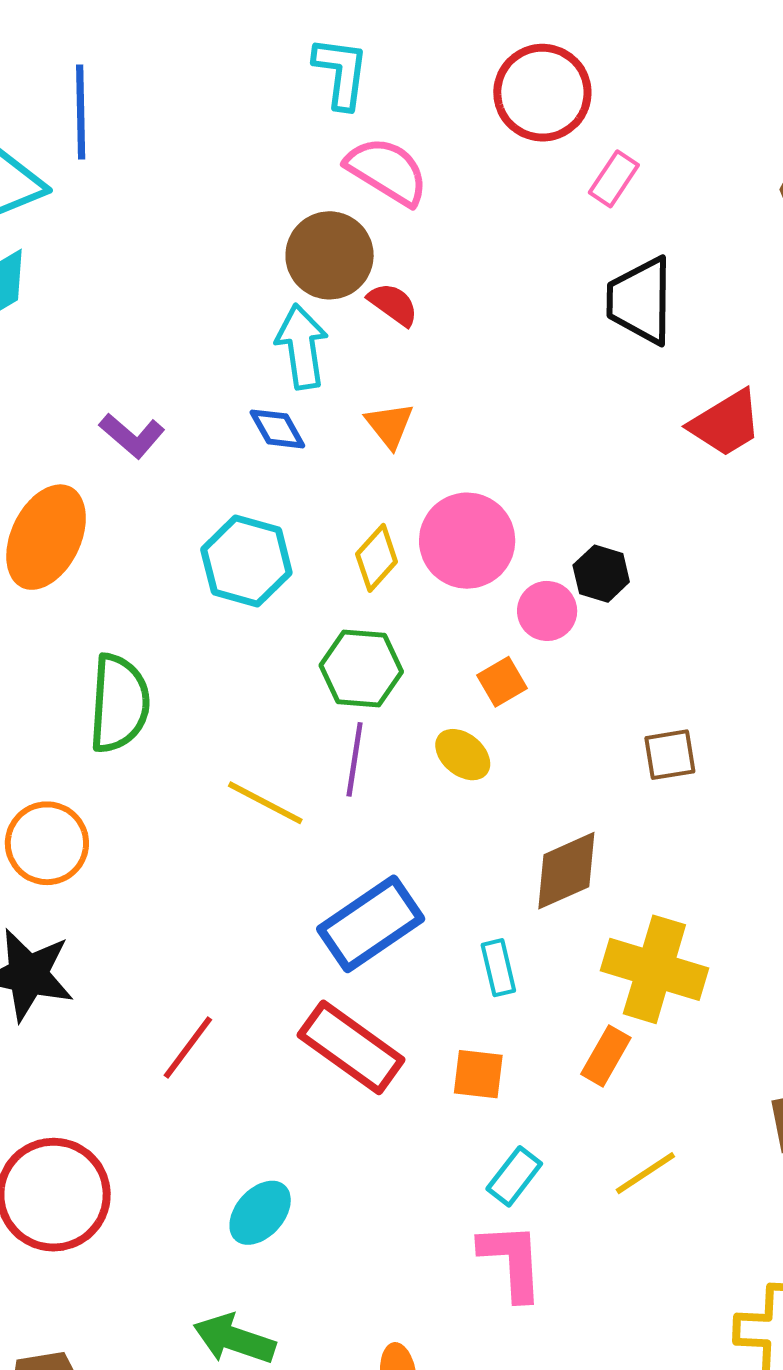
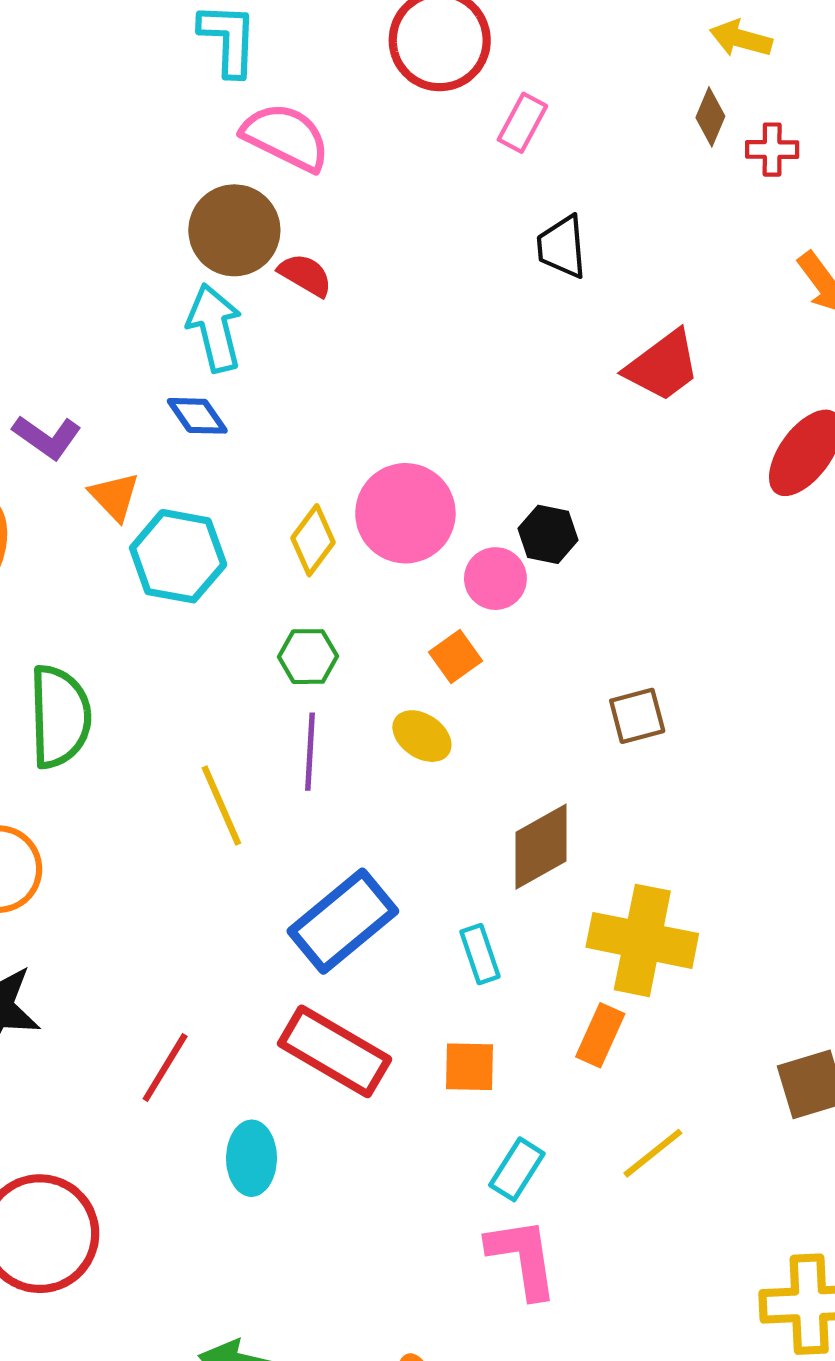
black trapezoid: (640, 301) -> (562, 247), size x0.7
orange triangle: (389, 425) -> (115, 496), moved
green hexagon: (361, 669) -> (308, 657), size x0.7
yellow line: (265, 803) -> (221, 806), turned 44
cyan ellipse: (260, 1213) -> (252, 1158), moved, turned -36

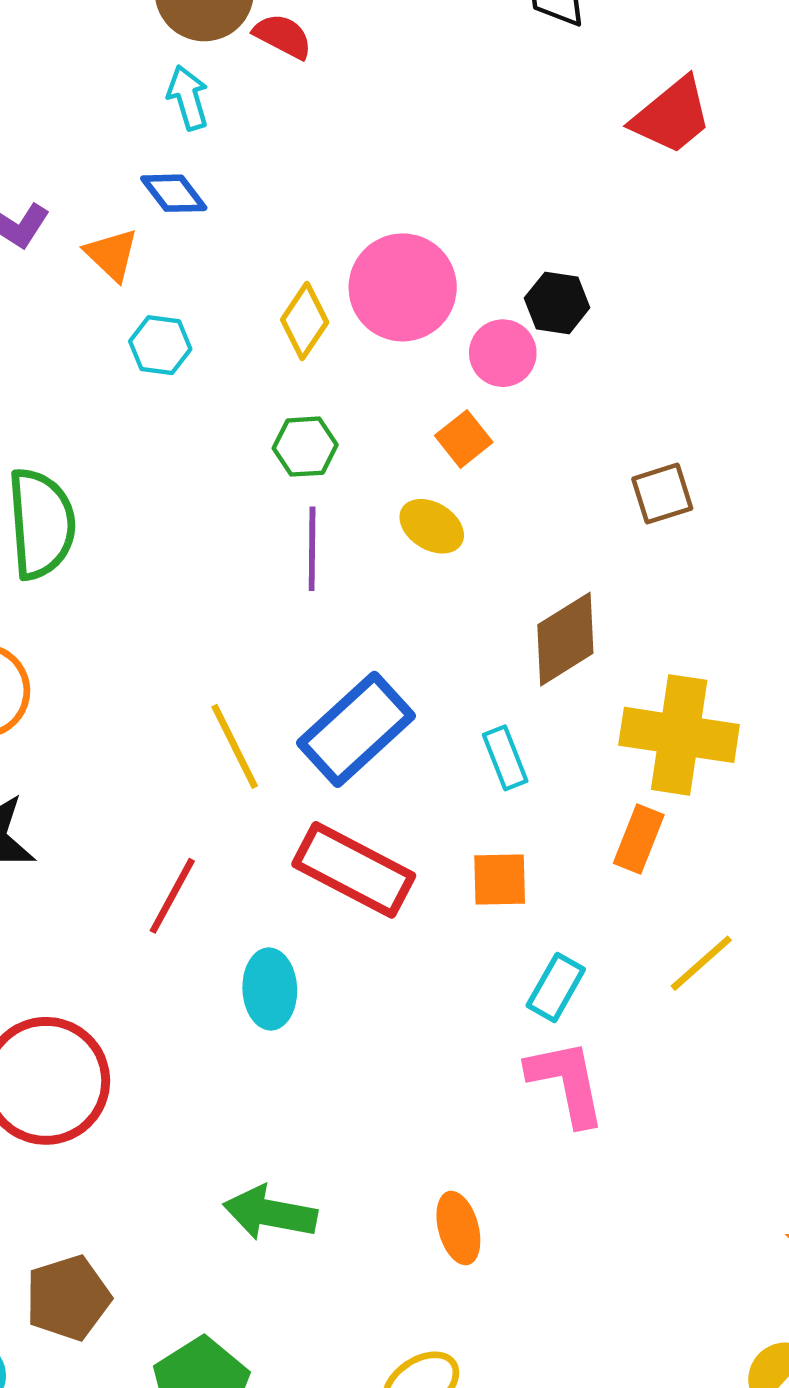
cyan arrow: (215, 328) -> (188, 98), size x0.7
orange triangle: (115, 496) -> (112, 254), moved
cyan hexagon: (178, 556) -> (160, 345), size x0.6
yellow line: (221, 806) -> (235, 746), moved

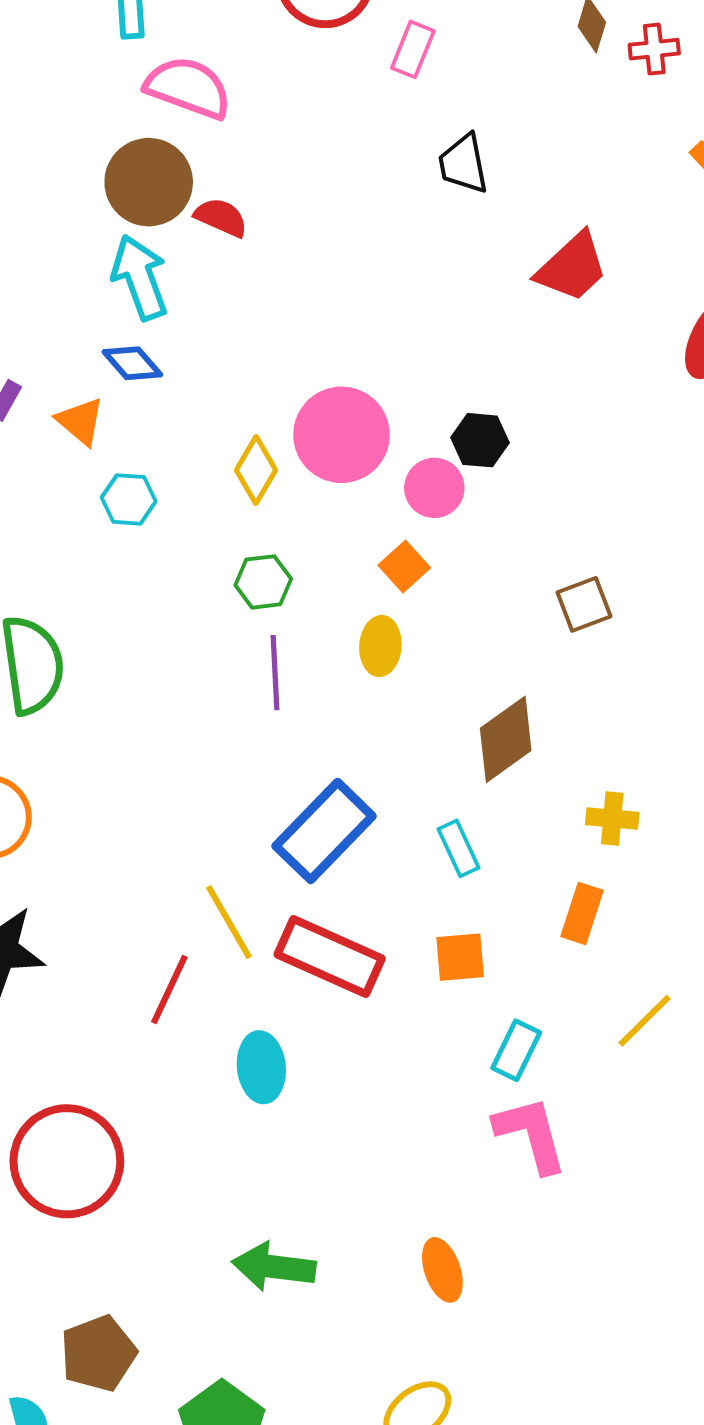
cyan arrow: (188, 98) -> (140, 277), size x1.5
yellow ellipse: (432, 526) -> (380, 646), turned 66
yellow cross: (679, 735) -> (612, 819), size x0.5
yellow line: (235, 746) -> (229, 922), moved

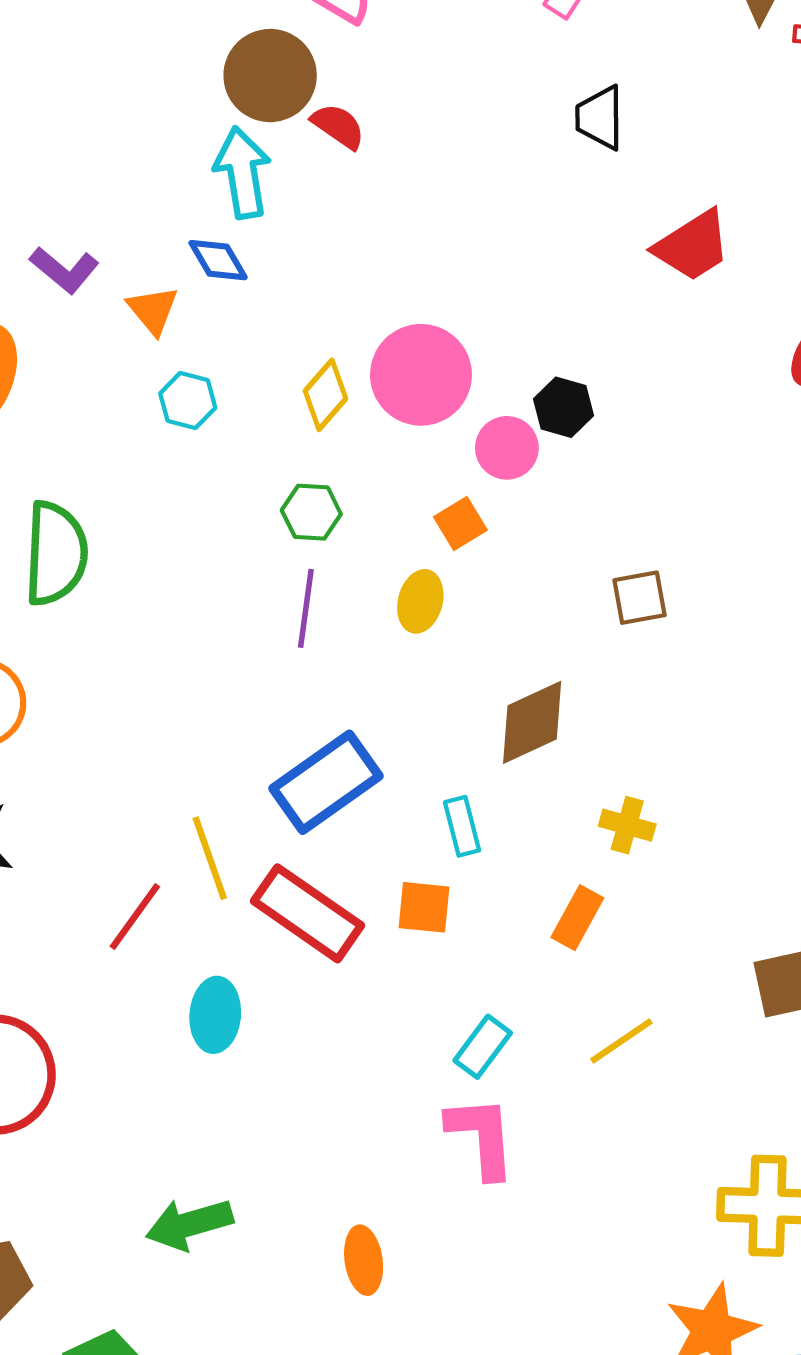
orange square: (460, 957) -> (424, 907), moved
green arrow: (274, 1267) -> (189, 1224), turned -34

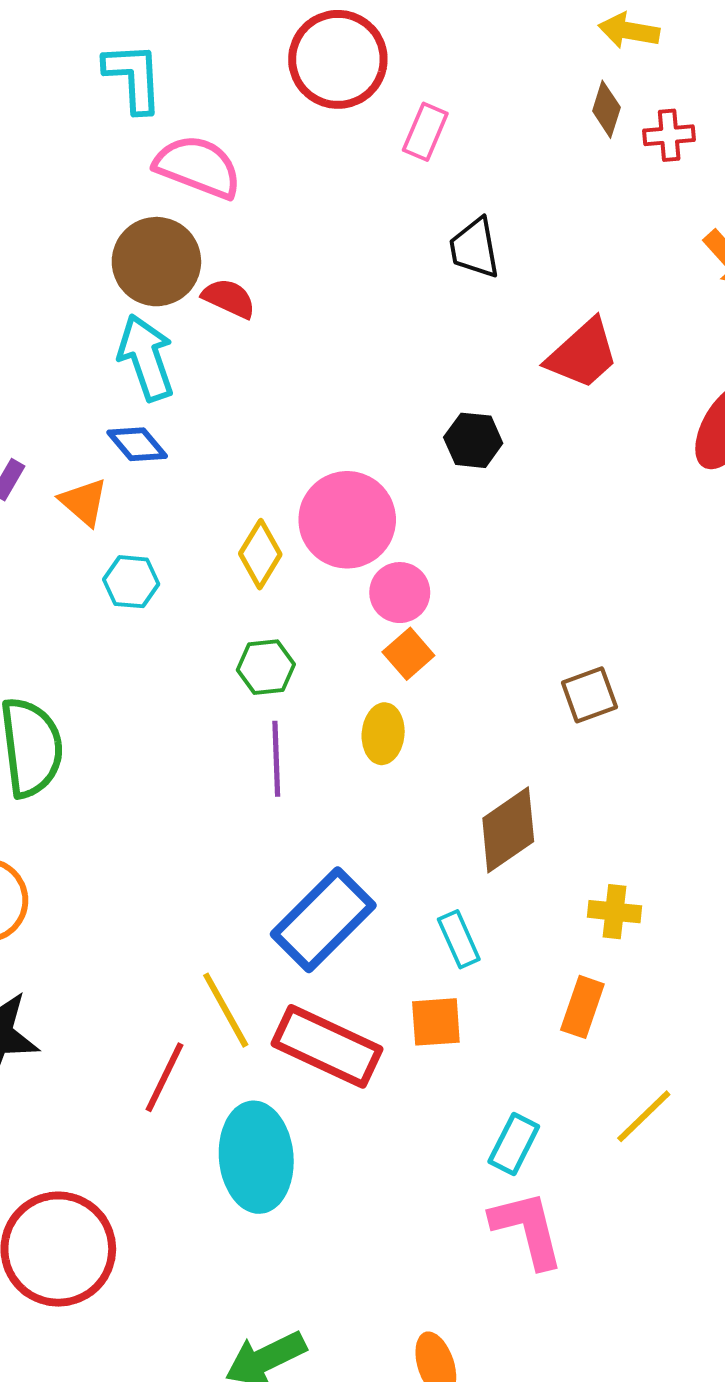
black hexagon: (563, 407) -> (473, 440), moved
pink circle: (507, 448) -> (400, 593), moved
cyan ellipse: (215, 1015) -> (256, 1157), size x1.5

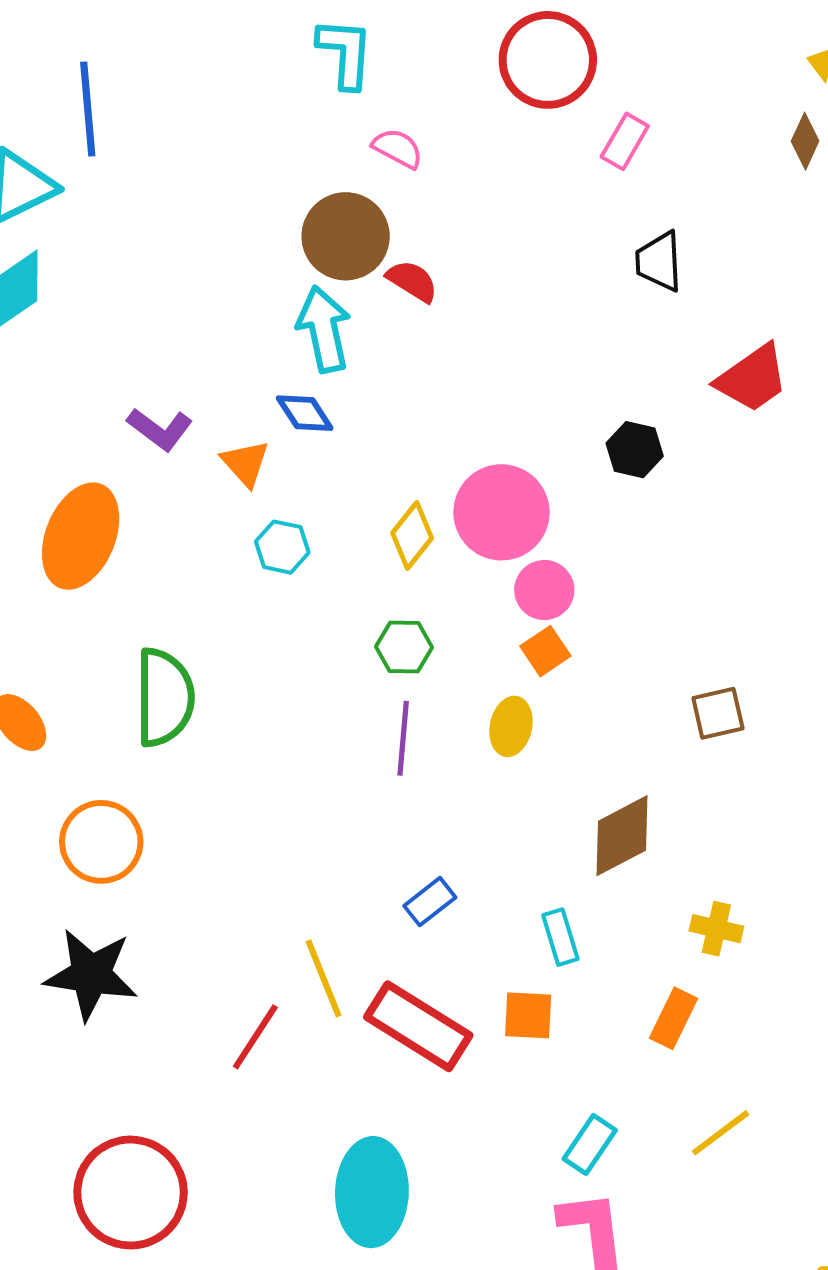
pink semicircle: (198, 167) -> (398, 148), size x0.6
blue rectangle: (323, 920) -> (430, 902), size x0.5
cyan ellipse: (256, 1157) -> (372, 1192), moved

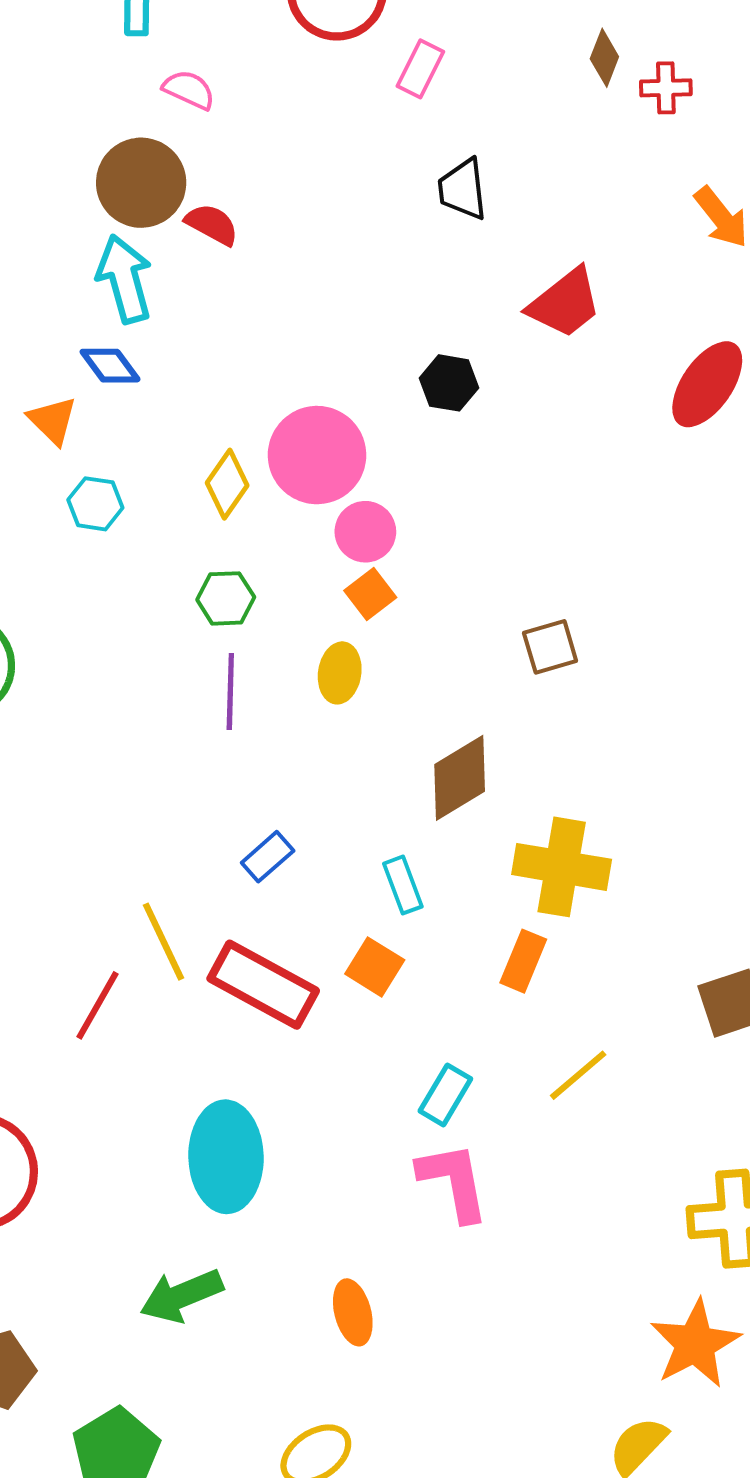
yellow cross: (716, 929) -> (562, 867), size x1.8
orange square: (528, 1015) -> (375, 967), turned 32

